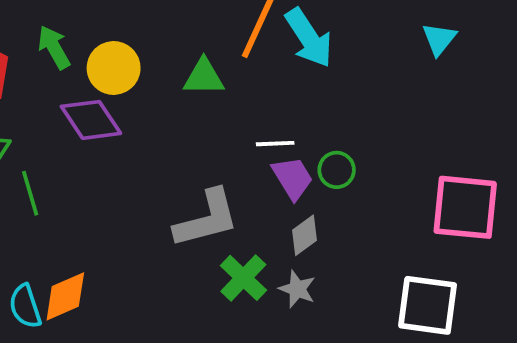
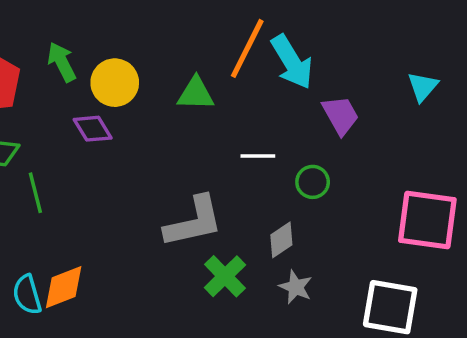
cyan triangle: (439, 39) -> (423, 87), moved
purple diamond: (91, 120) -> (93, 129), size x0.7
purple trapezoid: (293, 178) -> (340, 115), moved
gray star: (297, 289) -> (296, 287), moved

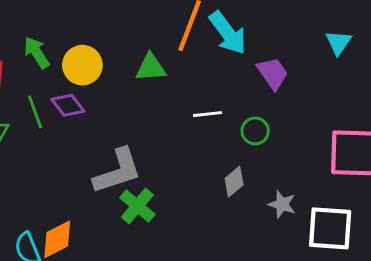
green line: (35, 193) -> (35, 112), moved
gray L-shape: (194, 222) -> (118, 171), moved
green cross: (225, 276) -> (137, 206), moved
gray star: (296, 287) -> (282, 204), moved

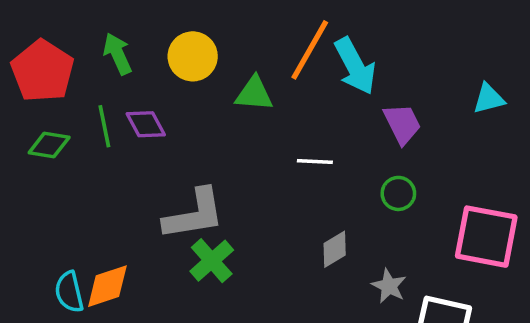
cyan triangle: (339, 42) -> (489, 99), turned 32
yellow circle: (82, 65) -> (193, 56), moved
green circle: (255, 131) -> (398, 193), moved

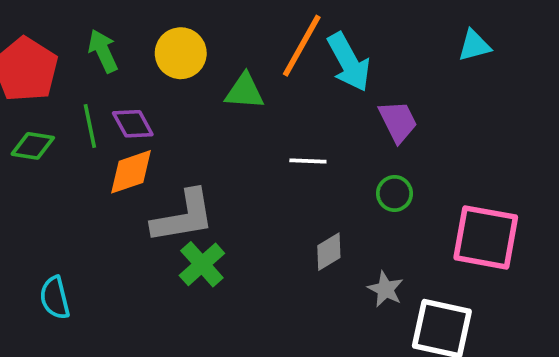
cyan triangle: (489, 99) -> (474, 46), moved
orange diamond: (107, 286) -> (131, 172), moved

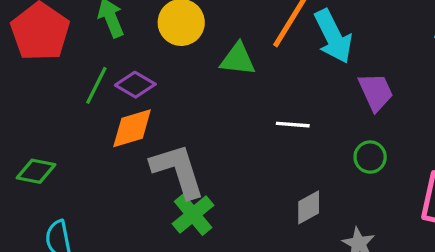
purple diamond: (133, 124) -> (135, 85), turned -33
green line: (90, 126) -> (96, 85), turned 36
green diamond: (33, 146) -> (36, 171), moved
gray L-shape: (183, 217) -> (178, 171), turned -100

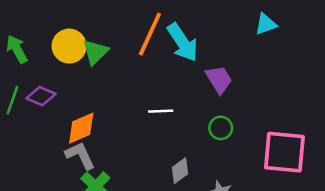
green triangle: (238, 59) -> (95, 52), moved, turned -44
orange diamond: (132, 128) -> (81, 128), moved
gray L-shape: (178, 171) -> (80, 156), size x0.7

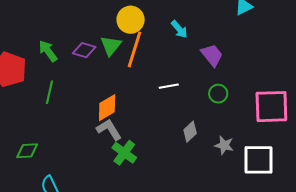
orange line: (150, 34) -> (135, 49), moved
cyan arrow: (182, 42) -> (179, 29), size x0.6
yellow circle: (69, 46) -> (131, 20), moved
purple diamond: (41, 96) -> (84, 50), moved

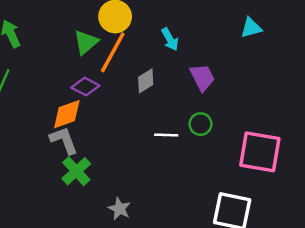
purple diamond: (84, 50) -> (85, 87), moved
white line: (169, 86) -> (166, 135), moved
gray diamond: (190, 132) -> (146, 81), moved
gray star: (224, 145) -> (119, 209), moved

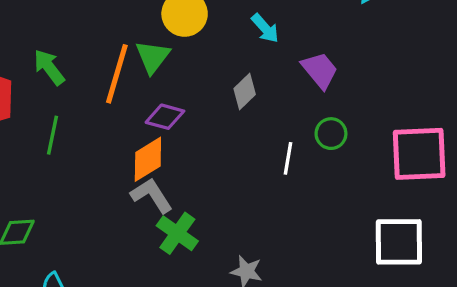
orange line: (113, 52) -> (117, 74), moved
white line: (166, 135) -> (288, 158), turned -70

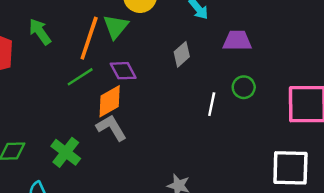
purple trapezoid: (320, 70) -> (237, 41), turned -52
purple diamond: (165, 117) -> (123, 71), turned 44
green line: (53, 135) -> (80, 77), moved, turned 44
green cross: (177, 233) -> (66, 152), moved

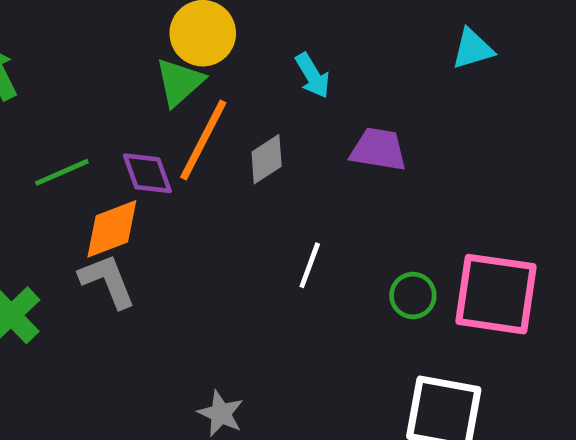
green triangle: (116, 27) -> (179, 82), moved
orange line: (89, 38) -> (203, 140), moved
green circle: (244, 87) -> (413, 296), moved

